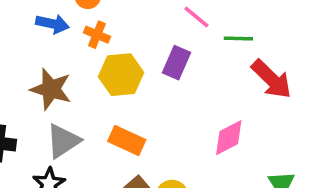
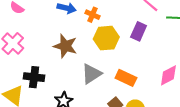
orange rectangle: (127, 140) -> (126, 78), moved
gray triangle: (63, 141) -> (91, 74), moved

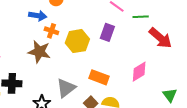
orange cross: (92, 15) -> (51, 31), moved
gray triangle: (91, 74) -> (66, 88), moved

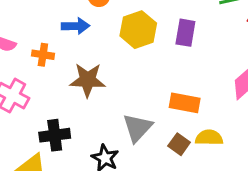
orange cross: (51, 31) -> (43, 55), moved
yellow hexagon: (77, 41) -> (138, 30), moved

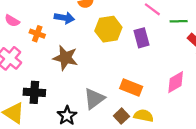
purple rectangle: (185, 33) -> (141, 38), turned -36

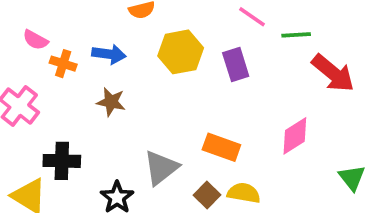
blue arrow: (64, 18) -> (109, 54), moved
pink semicircle: (12, 21) -> (35, 40), moved
brown star: (65, 58) -> (111, 102), size x0.7

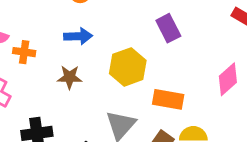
yellow hexagon: (181, 52) -> (128, 67), moved
blue arrow: (109, 54) -> (78, 36), moved

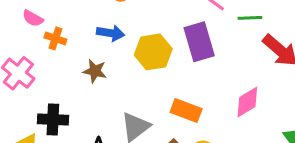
purple rectangle: (168, 28) -> (199, 42), size x1.4
yellow hexagon: (128, 67) -> (153, 52), moved

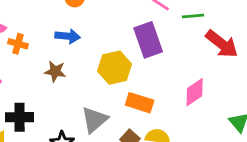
yellow hexagon: (153, 52) -> (115, 68), moved

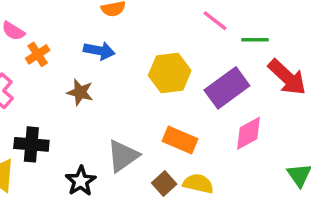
purple rectangle: (148, 40) -> (227, 88), moved, turned 68
orange cross: (18, 44) -> (38, 54), turned 36
yellow hexagon: (115, 68) -> (170, 73), moved

